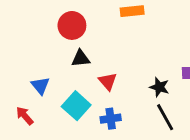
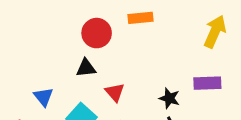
red circle: (72, 25) -> (97, 33), moved

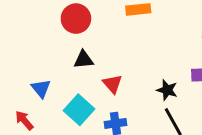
red circle: (97, 33) -> (76, 19), moved

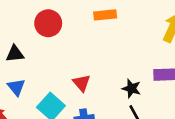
black triangle: (84, 60) -> (15, 54), moved

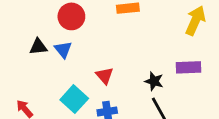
blue triangle: (16, 87) -> (63, 50), moved

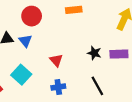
black star: (154, 81) -> (94, 53), moved
cyan square: (74, 99) -> (21, 75), moved

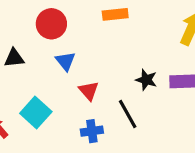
blue triangle: (25, 41) -> (65, 61), moved
black line: (97, 86) -> (128, 114), moved

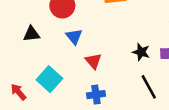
black line: (128, 114) -> (149, 87), moved

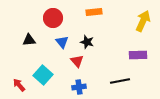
black star: (141, 52) -> (87, 42), moved
black line: (149, 87) -> (120, 81), turned -72

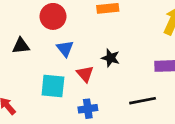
black star: (87, 42) -> (111, 58), moved
cyan square: (43, 75) -> (53, 86), moved, turned -36

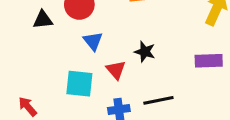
black triangle: (21, 46) -> (43, 20), moved
black line: (143, 101) -> (158, 100), moved

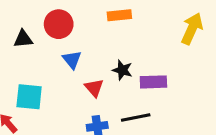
purple rectangle: (209, 61) -> (153, 82), moved
cyan square: (79, 84) -> (29, 97), moved

